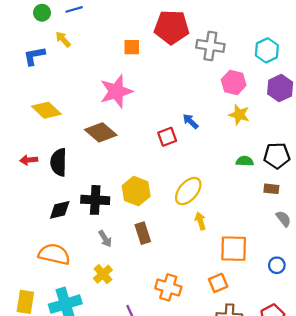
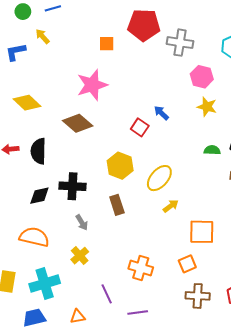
red square: (167, 137) -> (140, 127), turned -36
yellow hexagon: (136, 191) -> (120, 166), moved
yellow arrow: (200, 221) -> (171, 206), turned 70
brown rectangle: (143, 233) -> (117, 205), moved

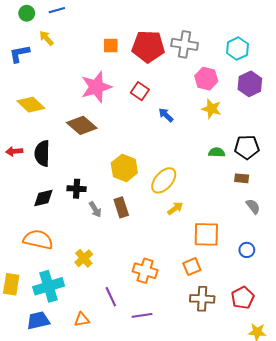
red pentagon: (144, 25) -> (148, 46), moved
red square: (140, 127) -> (140, 91), moved
black cross: (73, 186) -> (77, 189), size x0.7
gray arrow: (82, 223) -> (95, 209), moved

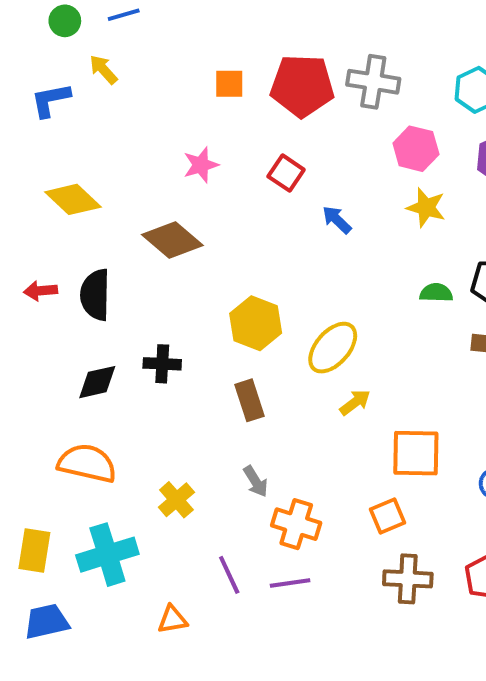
pink star: (96, 87) -> (201, 165), size x0.6
gray arrow: (95, 209) -> (256, 482), moved
purple line: (142, 315) -> (290, 583), moved
blue trapezoid: (38, 321) -> (47, 622), moved

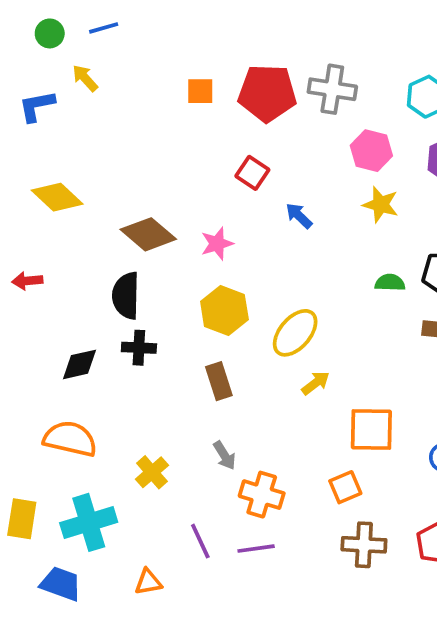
pink star: (201, 165) -> (217, 244), moved
black semicircle: (95, 295) -> (126, 296), moved
blue trapezoid: (47, 622) -> (61, 584), moved, turned 33

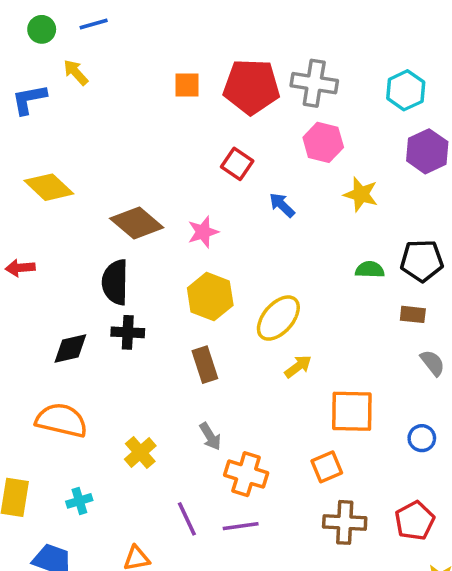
pink hexagon: (371, 151) -> (323, 142), moved
cyan cross: (89, 522) -> (79, 501), size x0.5

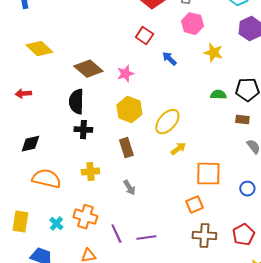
black diamond: (70, 349) -> (30, 144), moved
yellow cross: (140, 453) -> (90, 172), moved, turned 36
orange cross: (246, 474) -> (85, 217), moved
cyan cross: (79, 501) -> (56, 224), turned -32

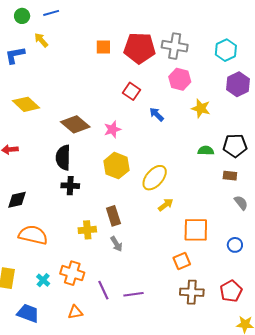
brown rectangle: (126, 148) -> (113, 216), moved
yellow cross: (90, 172) -> (87, 230), moved

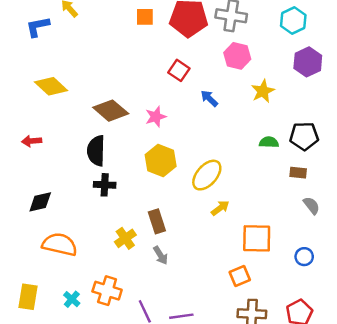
yellow star: (201, 108) -> (263, 91), turned 30
yellow cross: (87, 230) -> (125, 238), turned -30

